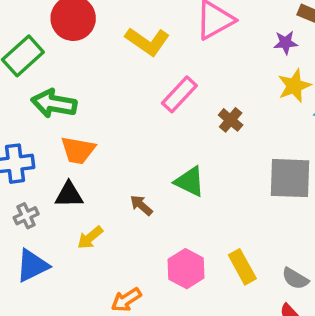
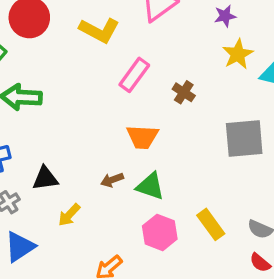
orange trapezoid: (78, 150) -> (142, 137), moved
green triangle: (190, 182) -> (150, 186), moved
brown arrow: (141, 205) -> (112, 180), turned -55

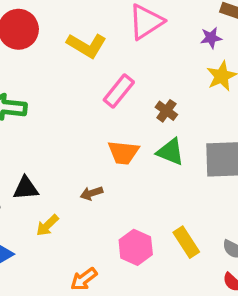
green triangle: (150, 186) -> (171, 152), moved

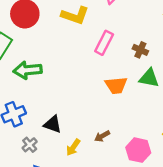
black triangle: (26, 188) -> (53, 124), turned 36
brown arrow: (91, 193) -> (102, 136), moved

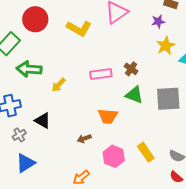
pink rectangle: (104, 43) -> (101, 74), moved, turned 45
orange trapezoid: (116, 85) -> (108, 116), moved
yellow arrow: (73, 147) -> (59, 85), moved

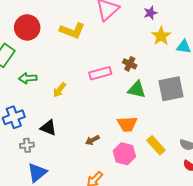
green arrow: (29, 69) -> (28, 78), size x0.7
orange trapezoid: (108, 116) -> (127, 124), moved
gray cross: (19, 135) -> (27, 145), turned 32

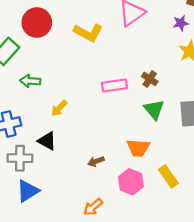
green triangle: (137, 89) -> (154, 109), turned 30
yellow arrow: (59, 90) -> (59, 108), moved
gray cross: (27, 145) -> (20, 158), size x1.5

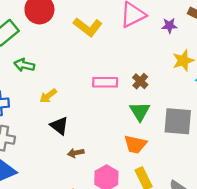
purple star: (181, 23) -> (169, 26), moved
black triangle: (47, 141) -> (59, 126), moved
orange trapezoid: (138, 148) -> (135, 144), moved

